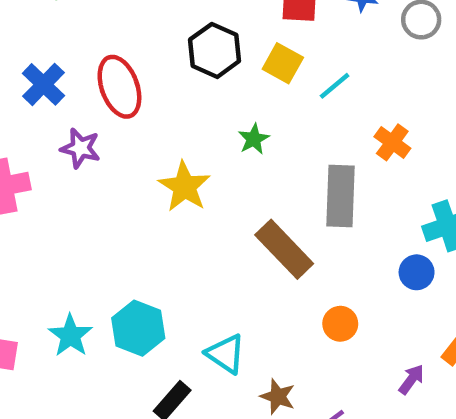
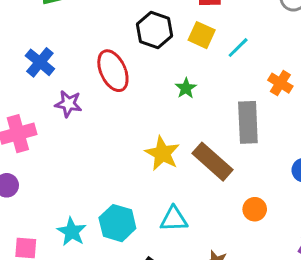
red ellipse: (119, 87) -> (113, 71), moved
yellow star: (184, 187) -> (162, 153), moved
cyan triangle: (226, 354) -> (174, 219), moved, turned -32

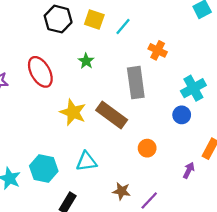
red ellipse: (113, 71) -> (40, 72), moved

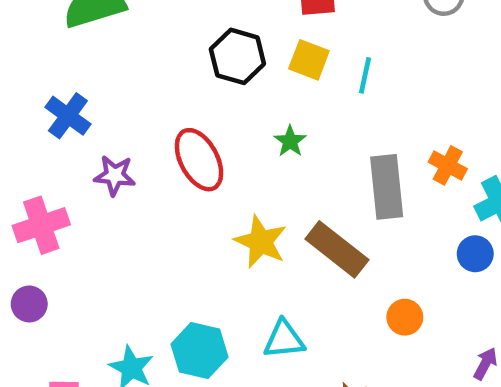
cyan line: (123, 26) -> (365, 75), turned -30
orange cross: (158, 50) -> (448, 165), moved

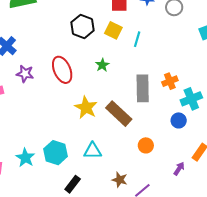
orange cross: (448, 165) -> (170, 81), turned 35

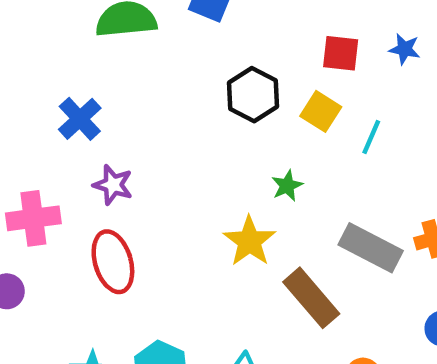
red ellipse: (62, 70) -> (113, 262), moved
gray rectangle: (143, 88) -> (371, 248), turned -68
yellow star: (86, 108) -> (249, 241), moved

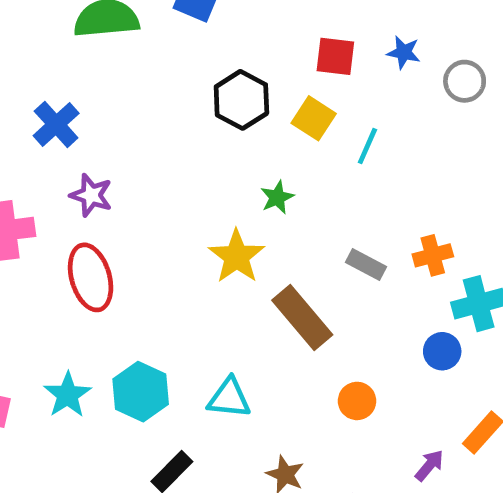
gray rectangle: (371, 248) -> (366, 264), size x0.6

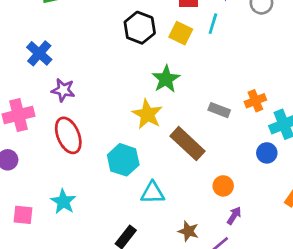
cyan line: (367, 146) -> (213, 24), moved
green star: (277, 197) -> (166, 79), size x1.5
cyan hexagon: (141, 392) -> (123, 160), moved
purple arrow: (429, 465) -> (234, 216), moved

